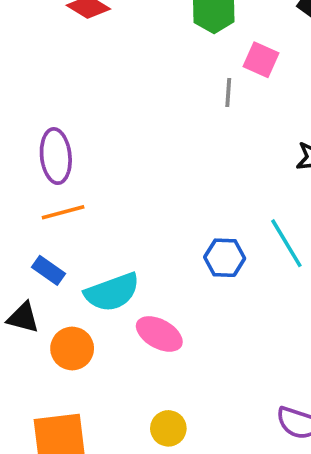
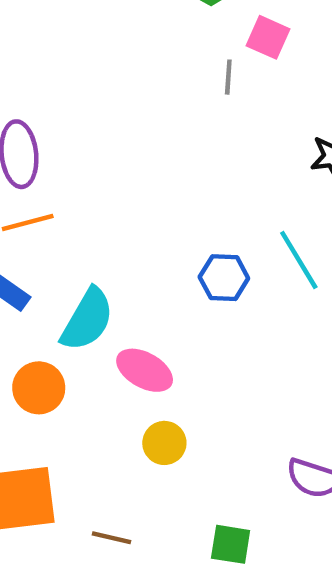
cyan semicircle: (112, 292) -> (87, 320), turned -40
yellow circle: (168, 428) -> (164, 443), moved

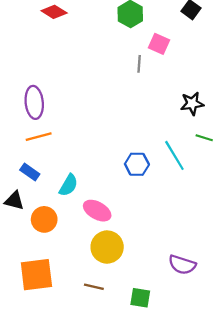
cyan semicircle: (87, 320) -> (68, 185), size x0.7
yellow circle: (164, 443) -> (107, 247), size x1.5
brown line: (111, 538) -> (94, 287), moved

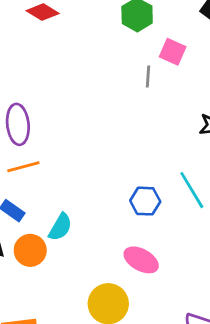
pink ellipse: (97, 211) -> (141, 260), moved
orange circle: (44, 219) -> (30, 250), moved

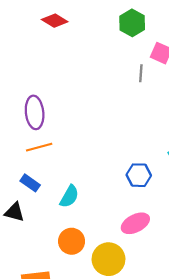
orange circle: (30, 250) -> (72, 241), moved
pink ellipse: (141, 260) -> (135, 223), turned -56

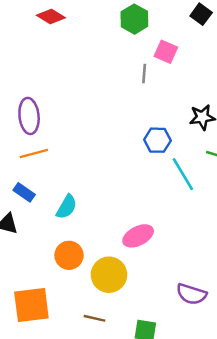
blue hexagon: (139, 175) -> (157, 140), moved

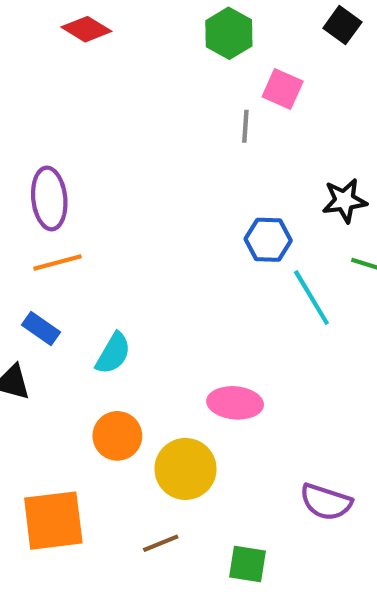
pink ellipse: (138, 236) -> (235, 403), turned 32
brown line: (94, 318) -> (161, 543), turned -35

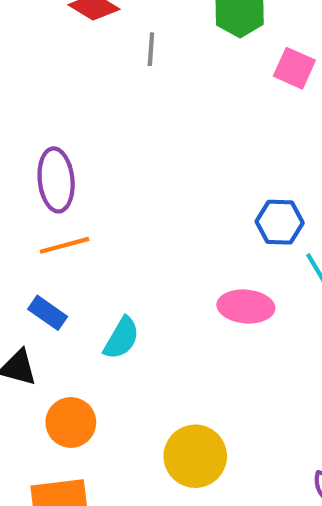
gray line: (245, 126) -> (151, 49), moved
pink ellipse: (235, 403) -> (246, 306), moved
orange circle: (117, 436) -> (71, 422), moved

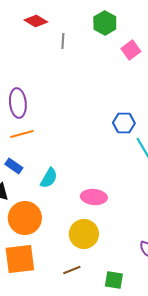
pink square: (294, 68) -> (131, 50), turned 30
pink ellipse: (246, 306) -> (94, 197), moved
orange circle: (71, 422) -> (25, 218), size x1.4

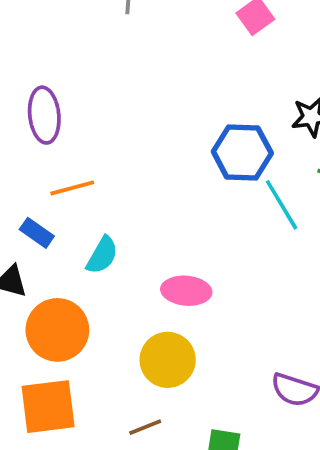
blue hexagon: (124, 123) -> (242, 152), size x1.4
orange line: (22, 134) -> (72, 188), moved

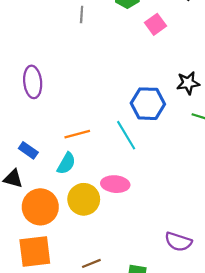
orange line: (72, 188) -> (77, 134), moved
cyan line: (282, 205) -> (126, 135), moved
yellow circle: (168, 360) -> (84, 199), moved

